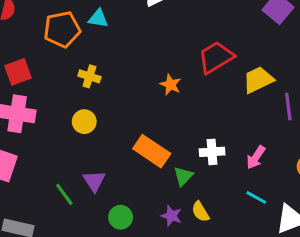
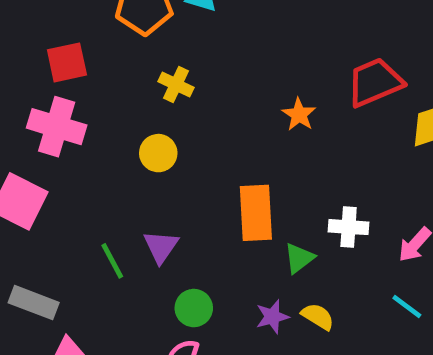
orange rectangle: (152, 151) -> (256, 213), turned 45
yellow semicircle: (200, 212) -> (318, 316), turned 145
purple star: (171, 216) -> (272, 317), turned 30

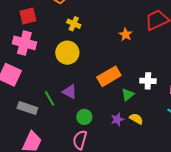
yellow circle: (158, 153) -> (67, 53), size x1.5
orange rectangle: (256, 213) -> (109, 76), turned 65
purple triangle: (161, 247) -> (70, 92), turned -35
gray rectangle: (34, 303) -> (27, 108), moved

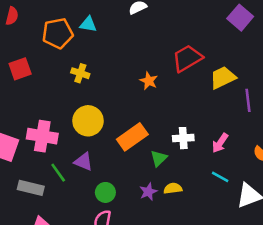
pink cross: (24, 43) -> (42, 136), moved
yellow circle: (67, 53) -> (88, 121), moved
yellow semicircle: (136, 119) -> (173, 188), turned -32

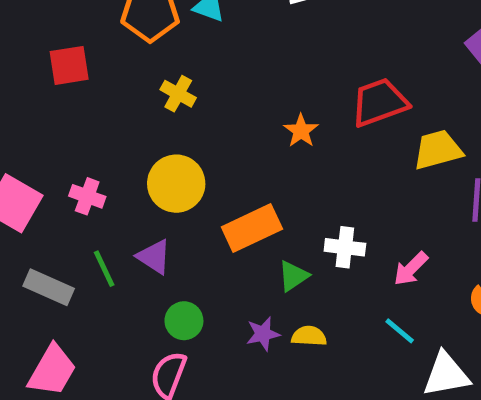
pink cross: (42, 136) -> (87, 196), size x0.6

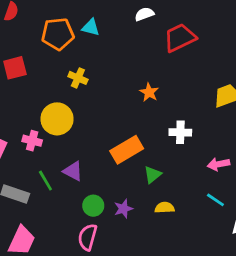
red trapezoid: (379, 102) -> (180, 38), moved
yellow circle: (176, 184) -> (57, 119), moved
white cross: (345, 247) -> (180, 132), moved
pink arrow: (411, 269) -> (218, 164), turned 40
purple star: (263, 334) -> (123, 209), moved

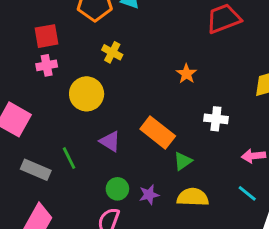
pink cross: (32, 141) -> (47, 65), moved, turned -30
orange rectangle: (127, 150) -> (158, 133), turned 64
purple triangle: (73, 171) -> (110, 141), moved
yellow semicircle: (165, 208) -> (193, 197), size x1.5

